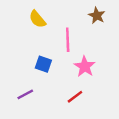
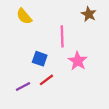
yellow semicircle: (37, 19) -> (24, 16), moved
red line: (75, 97) -> (46, 80), moved

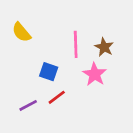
brown star: (89, 14) -> (104, 47), moved
yellow semicircle: (24, 16) -> (21, 32), moved

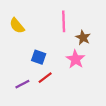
pink line: (76, 44) -> (64, 21), moved

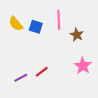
blue square: (39, 57) -> (36, 27), moved
pink star: (75, 59) -> (83, 66), moved

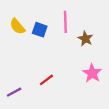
purple line: (21, 78) -> (14, 92), moved

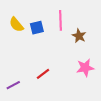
blue square: (40, 30) -> (37, 28), turned -32
pink star: (92, 73) -> (85, 68), turned 30

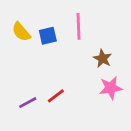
brown star: (79, 36) -> (103, 58), moved
purple line: (13, 85) -> (28, 103), moved

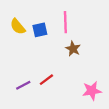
brown star: (103, 58) -> (73, 49), moved
pink star: (111, 88) -> (92, 91), moved

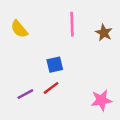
blue square: (40, 30) -> (55, 65), moved
brown star: (73, 49) -> (104, 33), moved

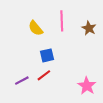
yellow semicircle: (19, 29) -> (36, 28), moved
pink star: (101, 100) -> (87, 86), turned -30

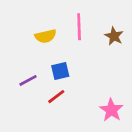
yellow semicircle: (36, 28) -> (46, 36), turned -63
purple line: (22, 81) -> (28, 80), moved

